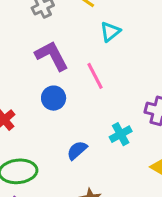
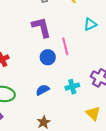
cyan triangle: (110, 32) -> (90, 24), moved
blue circle: (54, 98) -> (48, 57), moved

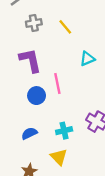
yellow triangle: (93, 113) -> (59, 157), moved

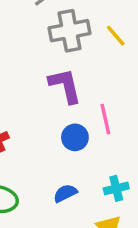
gray cross: (34, 23) -> (70, 31), size x1.6

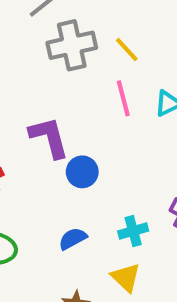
purple L-shape: (65, 86) -> (49, 137), moved
pink line: (105, 119) -> (123, 98), moved

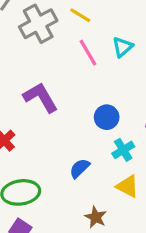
blue circle: (82, 172) -> (107, 117), moved

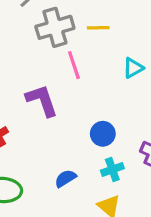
yellow line: (80, 15) -> (98, 28), turned -45
pink line: (88, 53) -> (74, 65), moved

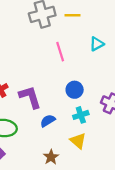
pink line: (74, 65) -> (60, 52), moved
purple L-shape: (42, 100) -> (30, 97), moved

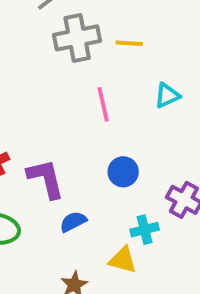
cyan cross: (81, 115) -> (145, 230), moved
yellow triangle: (78, 141) -> (123, 260), turned -30

